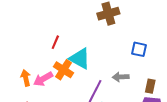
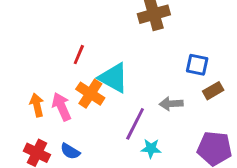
pink arrow: (43, 79) -> (61, 107), turned 96
brown rectangle: (150, 86) -> (213, 91), moved, turned 48

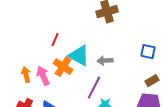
blue square: (197, 65) -> (148, 52), moved
brown rectangle: (213, 91) -> (152, 81), moved
gray arrow: (171, 104) -> (105, 61), moved

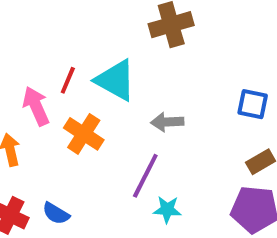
cyan triangle: (79, 56) -> (116, 80), moved
pink arrow: (43, 76) -> (36, 106), moved

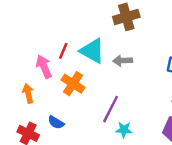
gray arrow: (167, 122) -> (123, 61), moved
blue semicircle: (56, 213) -> (56, 122), moved

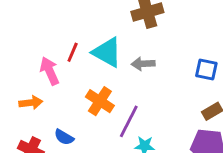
orange cross: (73, 84) -> (100, 101), moved
orange arrow: (28, 93) -> (31, 103), turned 96

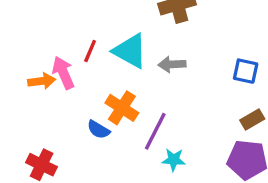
orange arrow: (31, 103) -> (42, 81), moved
blue semicircle: (64, 137) -> (98, 130), moved

